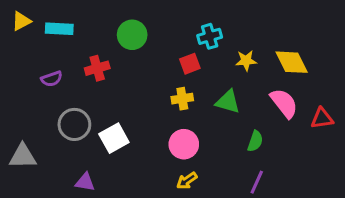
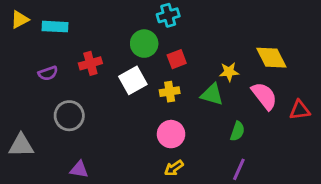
green circle: (132, 35) -> (144, 44), moved
cyan cross: (210, 36) -> (168, 15), moved
yellow star: (246, 61) -> (229, 72), moved
white square: (114, 138) -> (133, 80), moved

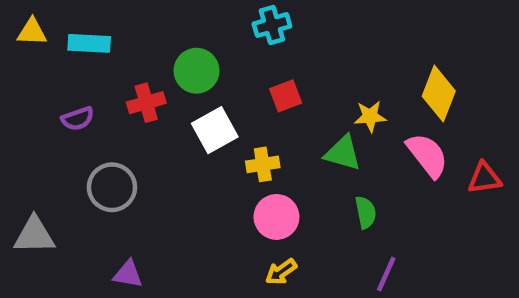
yellow triangle: (20, 20) -> (32, 32), turned 30
green circle: (144, 44) -> (197, 71), moved
yellow diamond: (271, 58) -> (439, 94), turned 48
yellow cross: (170, 92) -> (263, 164), moved
green semicircle: (237, 131) -> (366, 212), moved, turned -30

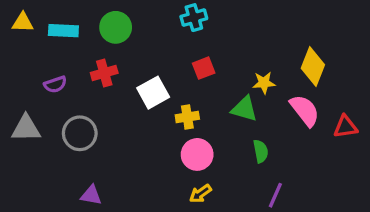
green circle: (197, 71) -> (116, 27), moved
gray triangle: (34, 235) -> (26, 128), moved

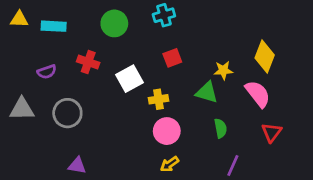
green circle: (116, 27) -> (114, 23), moved
red cross: (104, 73) -> (88, 62), turned 35
red triangle: (345, 127) -> (272, 132), moved, turned -45

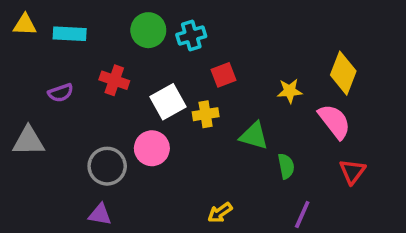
cyan cross: (164, 15) -> (191, 36), moved
green triangle: (207, 92) -> (254, 136), moved
yellow cross: (158, 99) -> (206, 114), moved
gray circle: (67, 113) -> (107, 166), moved
pink circle: (167, 131) -> (152, 148), moved

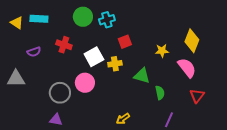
yellow triangle: (25, 25) -> (17, 23), moved, turned 32

